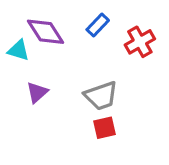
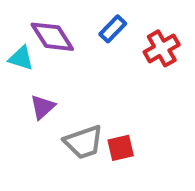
gray trapezoid: (101, 96) -> (84, 142), moved

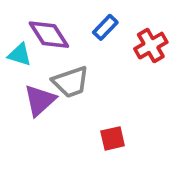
purple triangle: (43, 107) -> (40, 100), size x1.4
gray trapezoid: (84, 142) -> (71, 82), moved

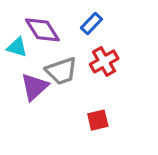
red cross: (151, 46) -> (104, 61), moved

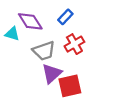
purple triangle: (34, 87) -> (52, 73), moved
red square: (98, 120) -> (70, 86), size x1.5

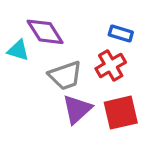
blue rectangle: (65, 17) -> (121, 33), moved, turned 63
red square: (70, 86) -> (121, 113), moved

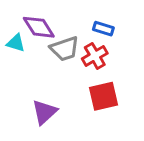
gray trapezoid: (65, 76) -> (65, 49), moved
purple triangle: (77, 109) -> (44, 112), moved

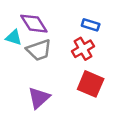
gray trapezoid: (65, 49) -> (39, 50), moved
red square: (103, 96) -> (91, 84), turned 36

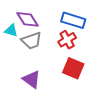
blue rectangle: (91, 25) -> (73, 20), size x1.6
purple triangle: (39, 98) -> (32, 79), turned -42

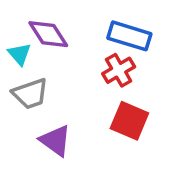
cyan triangle: (11, 31) -> (19, 54), turned 32
gray trapezoid: (32, 41) -> (30, 94), moved

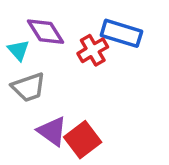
red cross: (119, 70) -> (93, 50), moved
red square: (129, 121) -> (83, 140), moved, turned 30

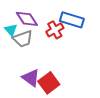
gray trapezoid: (29, 87) -> (23, 39), moved

